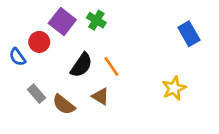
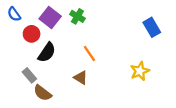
blue semicircle: (17, 57) -> (14, 14), moved
black semicircle: (81, 65) -> (47, 52), moved
brown semicircle: (64, 105) -> (42, 93), moved

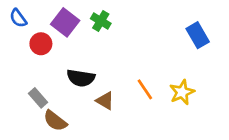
black semicircle: (47, 52) -> (81, 78), moved, turned 65
orange line: (89, 54) -> (145, 89), moved

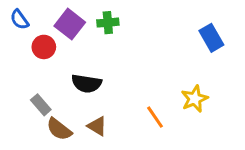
green cross: (101, 21) -> (108, 23), turned -36
orange line: (145, 89) -> (155, 117), moved
brown triangle: (105, 101) -> (97, 126), moved

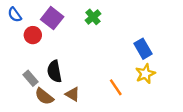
green cross: (108, 23) -> (93, 17), moved, turned -35
blue rectangle: (211, 38) -> (143, 49), moved
black semicircle: (86, 84) -> (54, 71), moved, turned 70

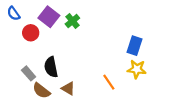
green cross: (93, 17) -> (72, 21), moved
blue rectangle: (143, 49) -> (135, 46), turned 48
yellow star: (145, 74) -> (137, 69), turned 30

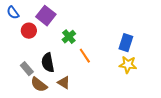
green cross: (72, 21) -> (69, 37), moved
orange line: (109, 82) -> (85, 56), moved

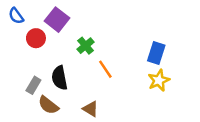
yellow star: (128, 65) -> (159, 80), turned -30
gray rectangle: (27, 69) -> (33, 85), turned 72
brown triangle: (64, 83) -> (91, 109), moved

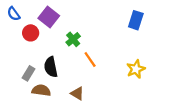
blue rectangle: (156, 53) -> (136, 20), moved
brown semicircle: (48, 105) -> (41, 90), turned 150

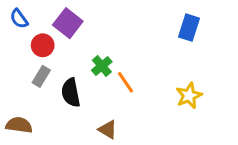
green cross: (73, 39) -> (102, 66), moved
gray rectangle: (28, 73) -> (41, 76), moved
brown semicircle: (41, 90) -> (19, 125), moved

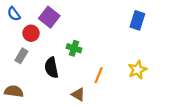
green cross: (102, 66) -> (74, 48), turned -32
gray rectangle: (41, 76) -> (21, 56), moved
orange line: (125, 82) -> (99, 75), moved, turned 56

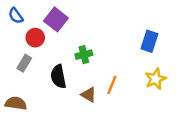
blue rectangle: (137, 20) -> (149, 41), moved
green cross: (74, 48) -> (84, 55), turned -32
brown triangle: (78, 94) -> (89, 95), moved

